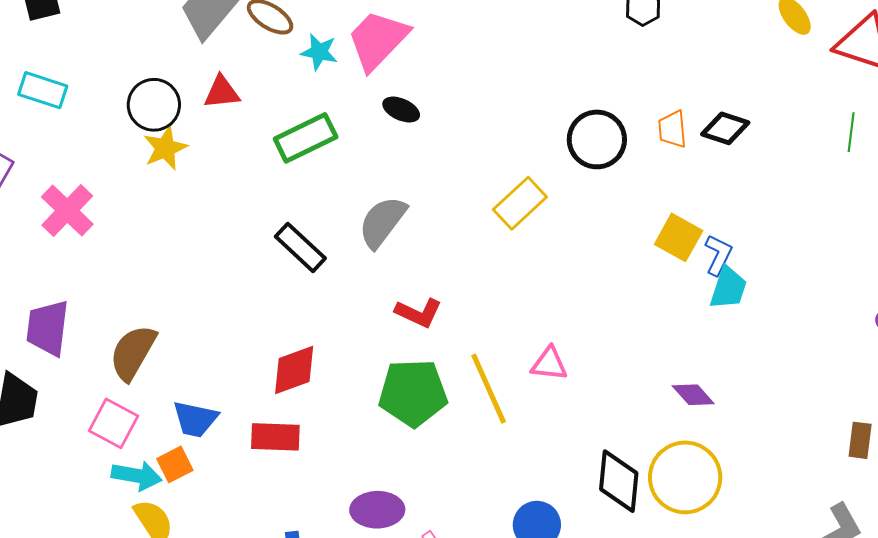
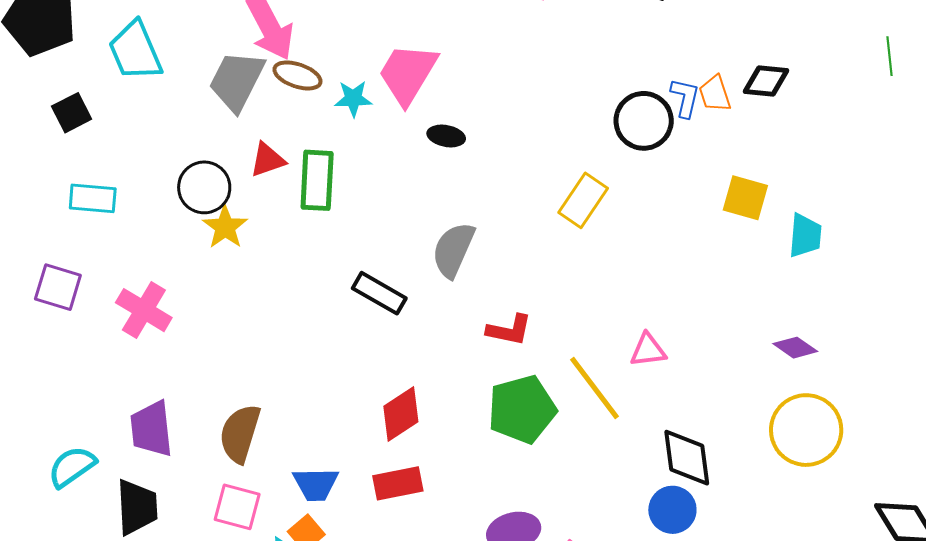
green rectangle: (306, 138) -> (317, 180), moved, turned -48
blue L-shape: (718, 255) -> (685, 98), moved
black diamond: (619, 481) -> (687, 458), moved

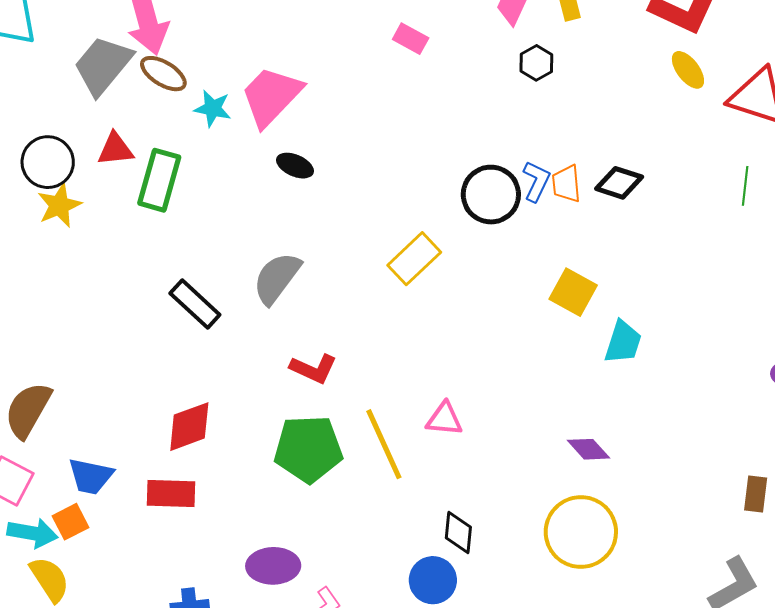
black diamond: (687, 458) -> (458, 532), size x0.7

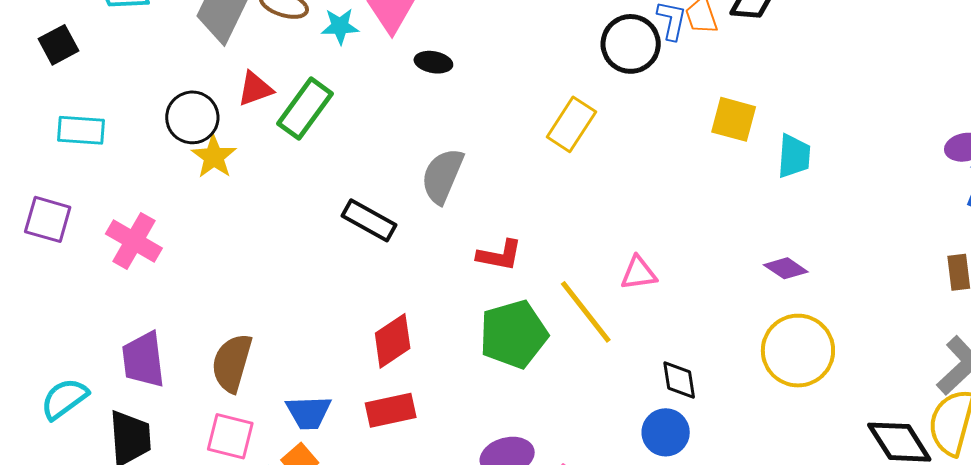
green rectangle: (159, 180) -> (305, 109), turned 34

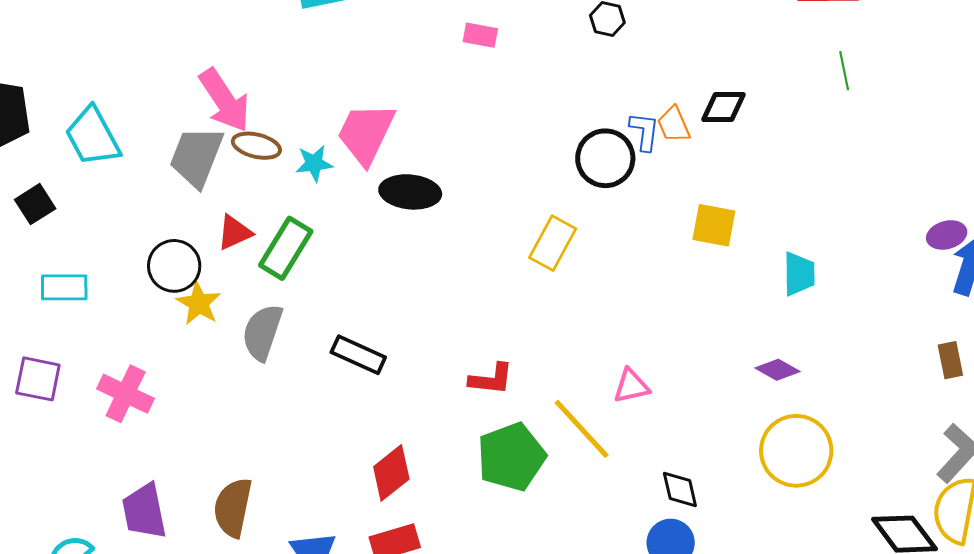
black ellipse: (433, 62) -> (410, 192), size x1.6
cyan trapezoid: (794, 156) -> (799, 274), moved
gray semicircle: (442, 176) -> (262, 332), moved

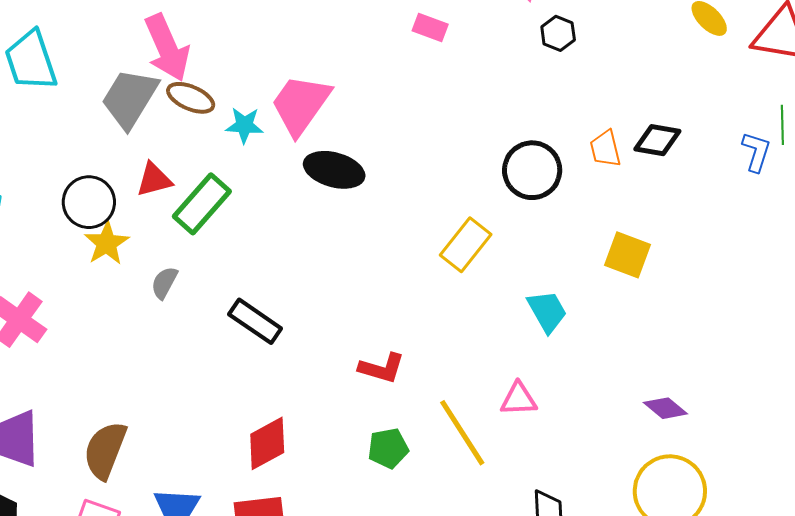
blue L-shape: (644, 131) -> (756, 152), moved
cyan trapezoid: (799, 274) -> (547, 311), moved, turned -39
gray semicircle: (262, 332) -> (164, 283), size x0.6
green pentagon: (511, 457) -> (388, 448), size x0.6

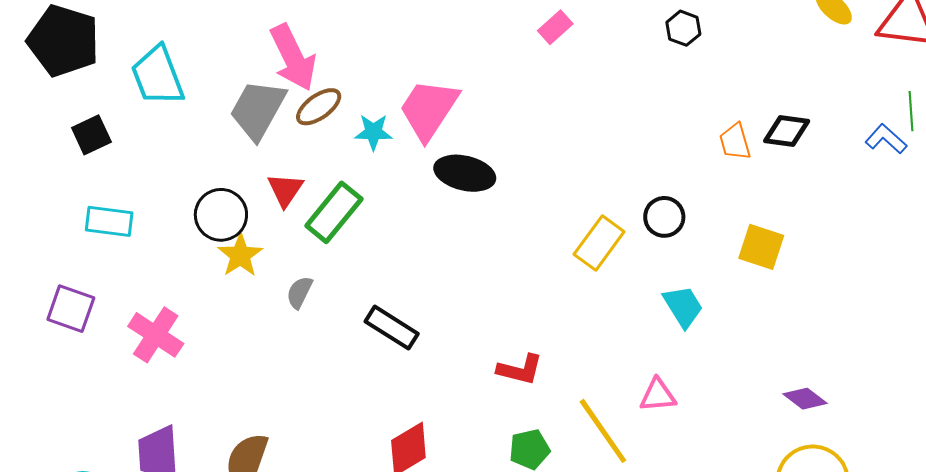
pink rectangle: (430, 28) -> (555, 27), turned -60
brown ellipse: (191, 98) -> (319, 107), turned -57
blue L-shape: (756, 152) -> (886, 139), turned -63
black circle: (532, 170) -> (664, 217), moved, size x0.7
red triangle: (154, 180) -> (285, 190), turned -39

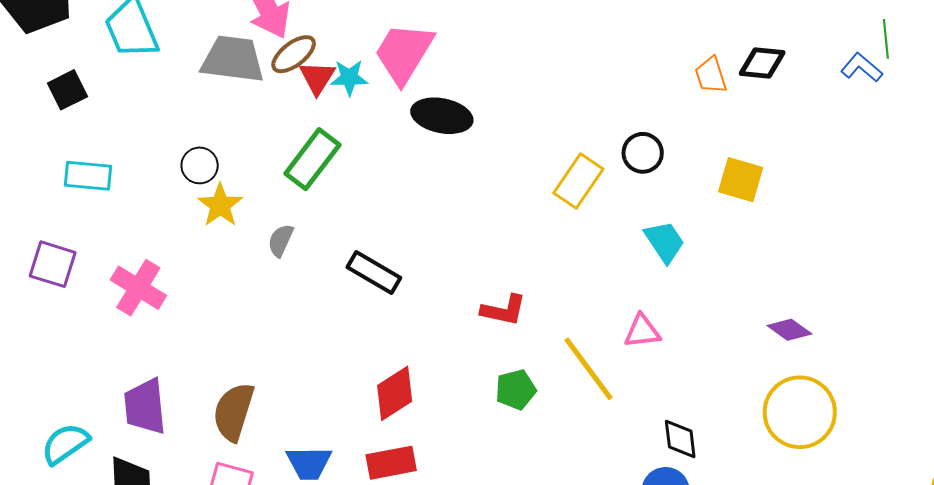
gray trapezoid: (258, 110) -> (233, 59), turned 70
red triangle: (285, 190) -> (317, 78), moved
black circle: (221, 215) -> (200, 165), size x0.7

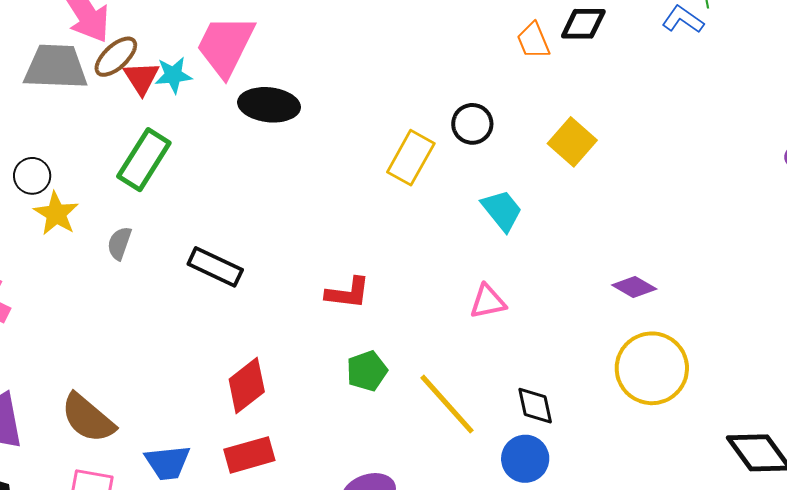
yellow square: (741, 180) -> (572, 142), turned 30
yellow line: (589, 369) -> (447, 404), moved
brown semicircle: (234, 412) -> (88, 418), turned -62

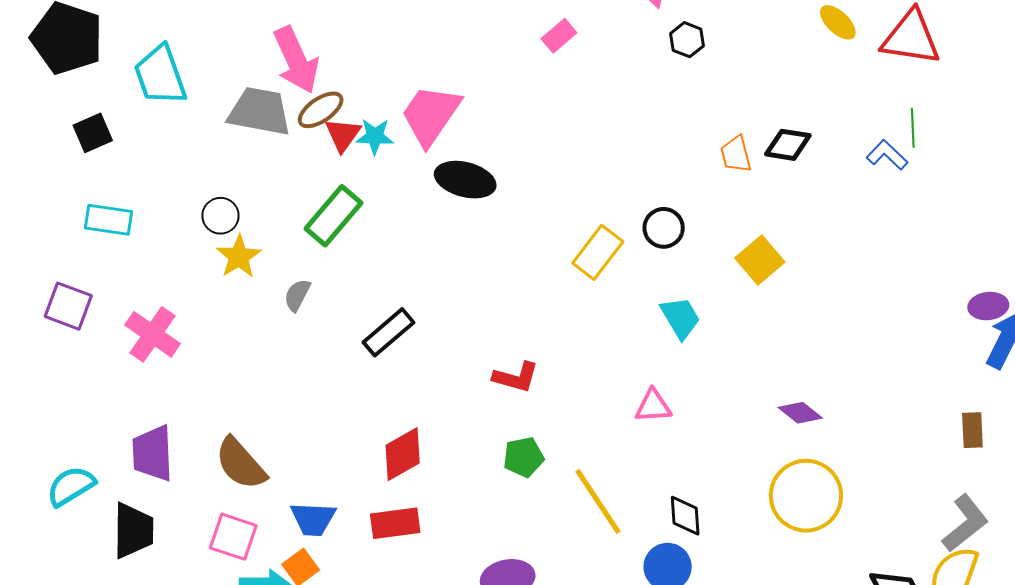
black rectangle: (215, 267) -> (389, 332), turned -74

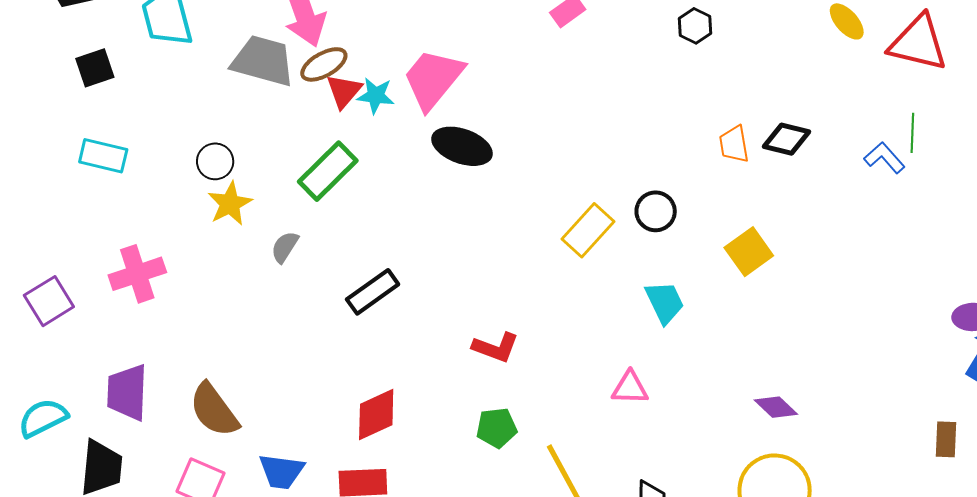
purple square: (68, 306) -> (49, 301), moved, turned 33
pink cross: (153, 334) -> (137, 274), turned 32

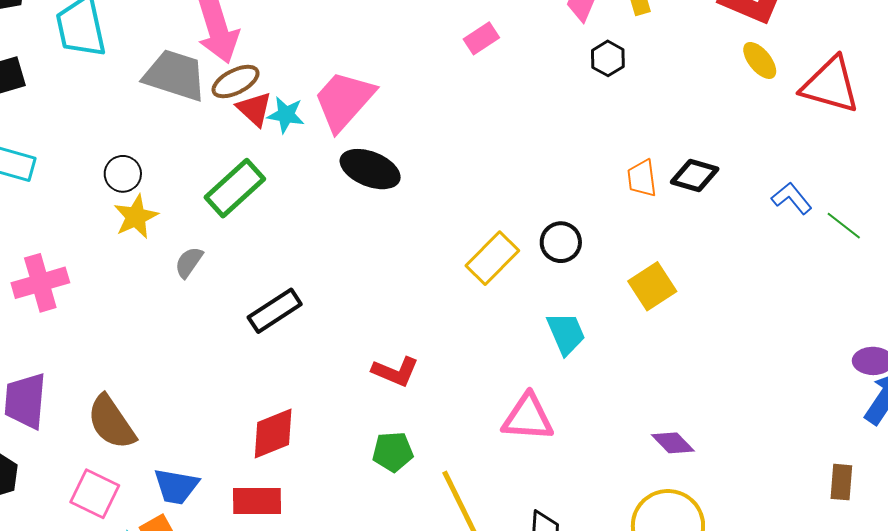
red triangle: (344, 91) -> (254, 109), turned -30
green line: (912, 133) -> (844, 226), moved, turned -57
pink triangle: (630, 388) -> (528, 417), size x1.4

